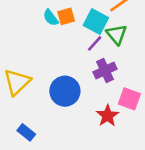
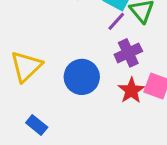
red star: (108, 116) -> (131, 90), moved

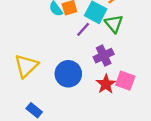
purple line: (116, 21) -> (83, 29), moved

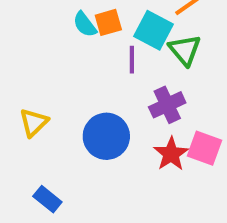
purple line: (83, 29) -> (132, 60), turned -42
yellow triangle: (26, 66) -> (34, 123), size x0.7

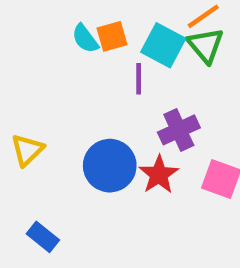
green triangle: (185, 50) -> (206, 45), moved
red star: (171, 154) -> (159, 175), moved

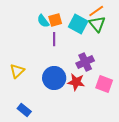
purple line: (139, 79) -> (54, 39), moved
red star: (159, 175) -> (76, 82), turned -30

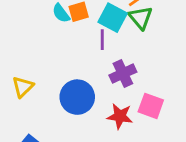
purple line: (54, 39) -> (102, 40), moved
red star: (76, 82) -> (120, 116), moved

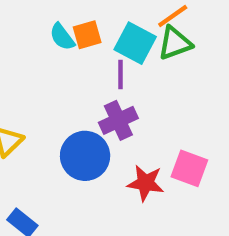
green triangle: (141, 18) -> (175, 43), turned 50
purple cross: (123, 74) -> (118, 120), moved

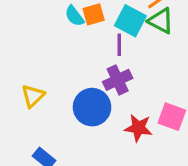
green triangle: (175, 43) -> (161, 21), turned 48

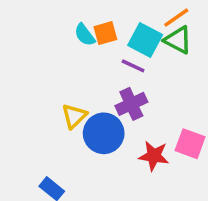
purple line: (119, 45) -> (133, 66), turned -65
yellow triangle: (33, 96) -> (74, 116), moved

